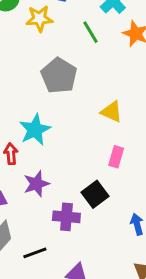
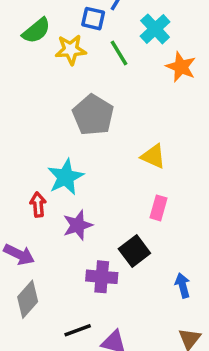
green line: (90, 32) -> (119, 53), moved
purple star: (36, 184) -> (78, 225), moved
black line: (35, 253) -> (78, 330), moved

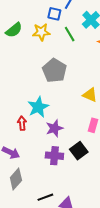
green semicircle: (36, 31) -> (14, 30), moved
purple star: (78, 225) -> (54, 128), moved
purple cross: (102, 277) -> (54, 156), moved

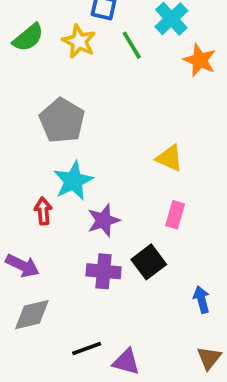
yellow star: (41, 32) -> (79, 41), turned 30
gray pentagon: (54, 71) -> (62, 121), moved
gray diamond: (16, 179) -> (32, 315), turned 35

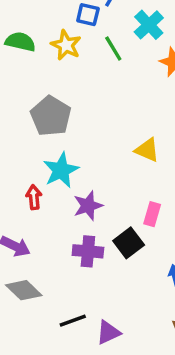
green semicircle: (28, 38) -> (20, 42), turned -128
pink rectangle: (175, 215) -> (152, 214), moved
gray diamond: (32, 315) -> (24, 290), turned 57
purple triangle: (126, 362) -> (108, 332), turned -40

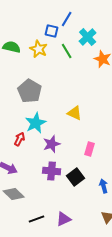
yellow triangle: (147, 150) -> (75, 113), moved
red arrow: (34, 197) -> (20, 139), turned 32
black square: (129, 243) -> (76, 177), moved
black line: (73, 321) -> (37, 219), moved

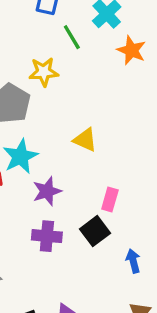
yellow star: (39, 49) -> (44, 72), moved, turned -30
black square: (76, 177) -> (95, 231), moved

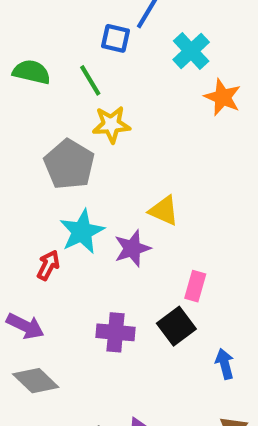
green line: (72, 37) -> (90, 80), moved
purple star: (47, 191) -> (132, 248), moved

